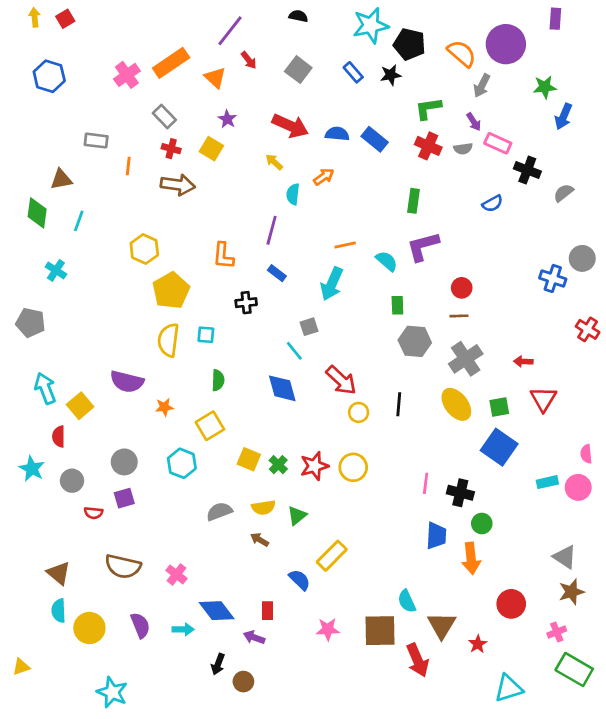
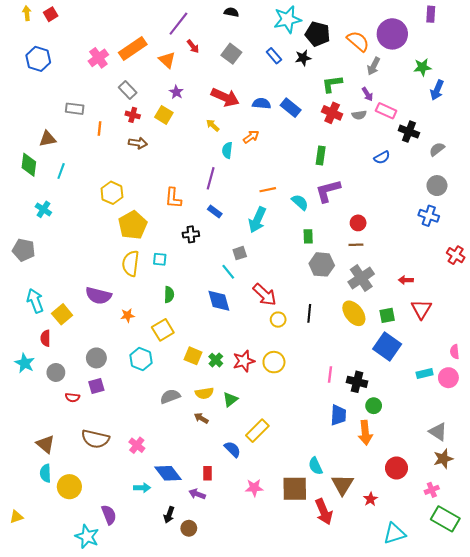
brown arrow: (178, 185) -> (138, 143), size x0.7
gray circle: (582, 258) -> (437, 186), moved
purple semicircle: (140, 625) -> (109, 515), moved

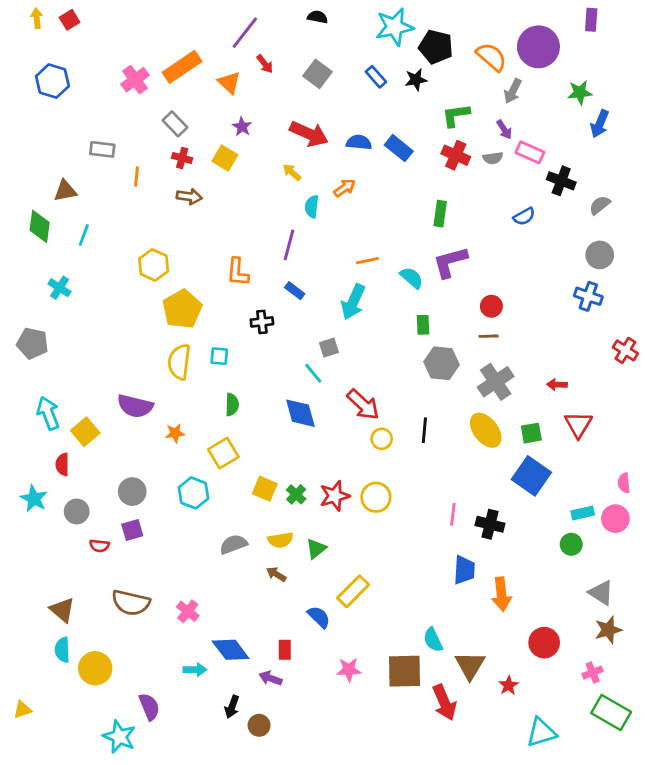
green circle: (374, 406) -> (571, 544), moved

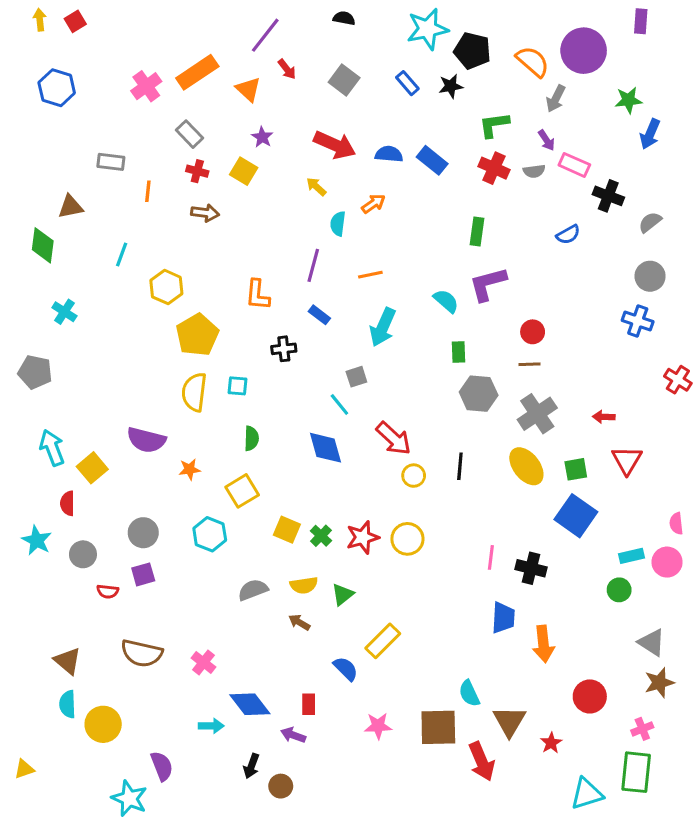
cyan line: (84, 235) -> (122, 255), moved
orange line: (367, 261) -> (370, 275), moved
green rectangle: (611, 712) -> (636, 772), moved, turned 66

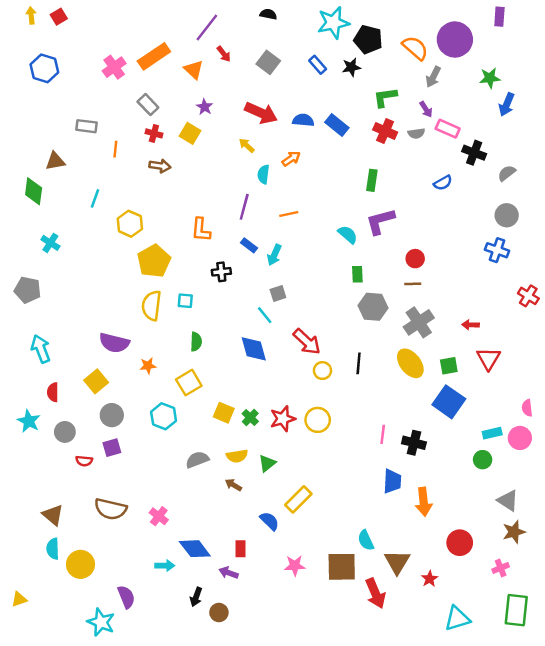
cyan arrow: (383, 327) -> (274, 255), moved, size x0.7
yellow square: (92, 468) -> (96, 381), moved
green rectangle: (636, 772) -> (516, 610), moved

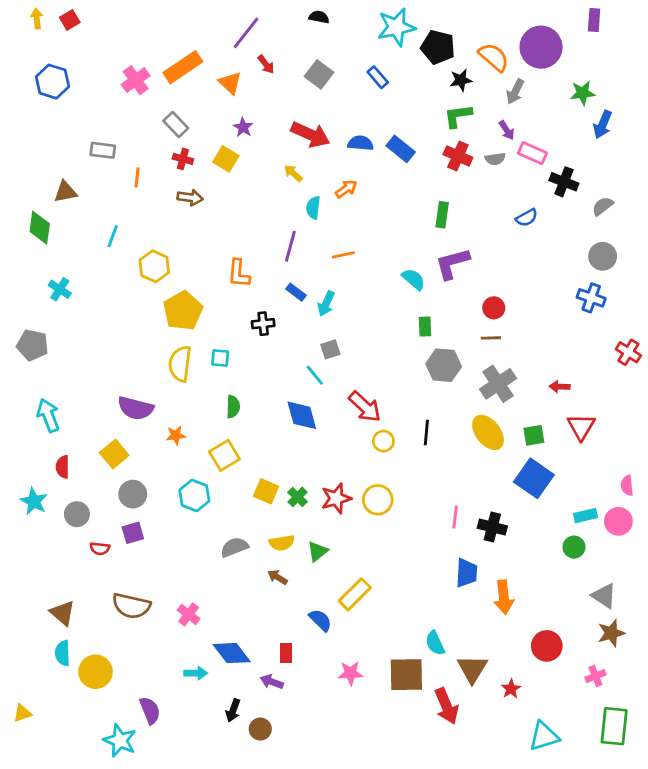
black star: (351, 67) -> (461, 80), moved

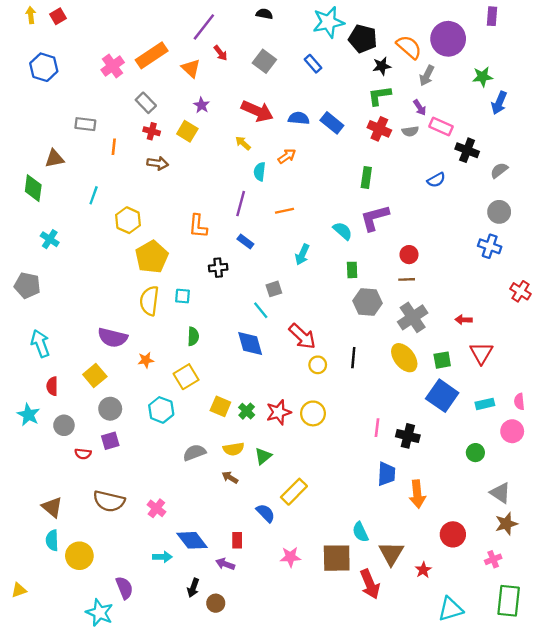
cyan arrow: (326, 304) -> (302, 255), moved
cyan rectangle: (585, 516) -> (485, 404), moved

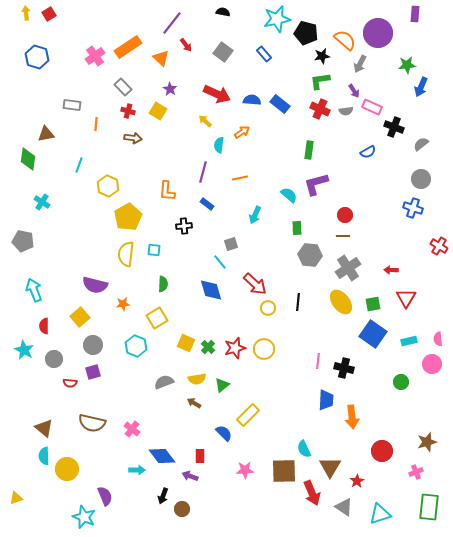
gray triangle: (500, 493) -> (344, 507), moved

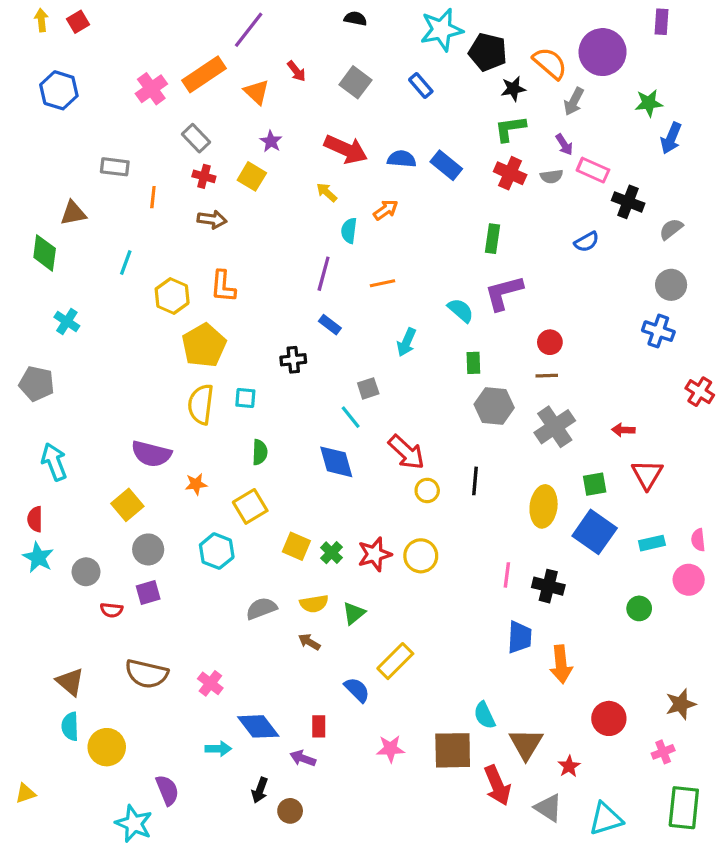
purple line: (172, 23) -> (249, 30), moved
orange L-shape: (167, 191) -> (223, 286), moved
yellow ellipse: (341, 302) -> (544, 506), moved, turned 45
red semicircle: (44, 326) -> (35, 519), moved

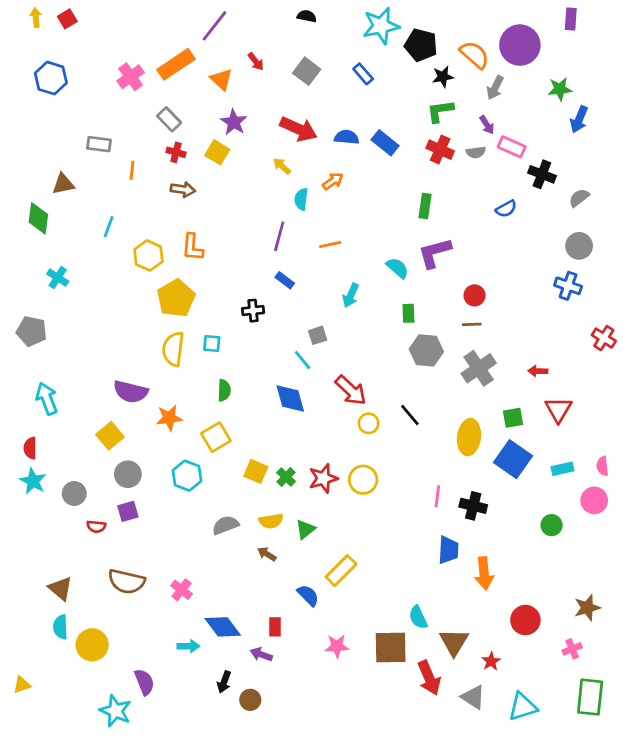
purple star: (271, 141) -> (234, 122), size x1.4
black line: (475, 481) -> (410, 415), turned -45
orange star: (196, 484) -> (169, 418), size x1.4

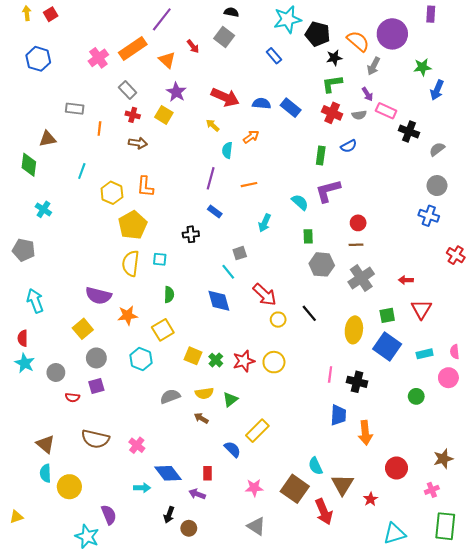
gray square: (307, 71) -> (224, 37), moved
blue semicircle: (506, 209) -> (349, 146), moved
brown square: (391, 648) -> (295, 489), turned 36
gray triangle: (473, 697) -> (256, 526), moved

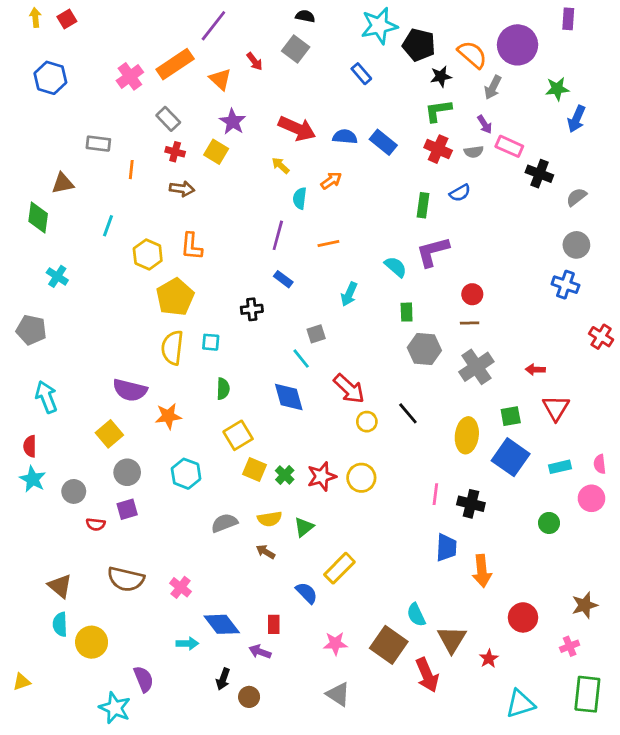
yellow square: (163, 330) -> (238, 435), moved

